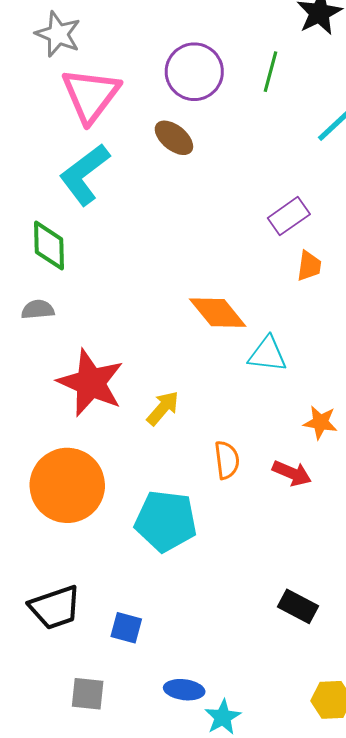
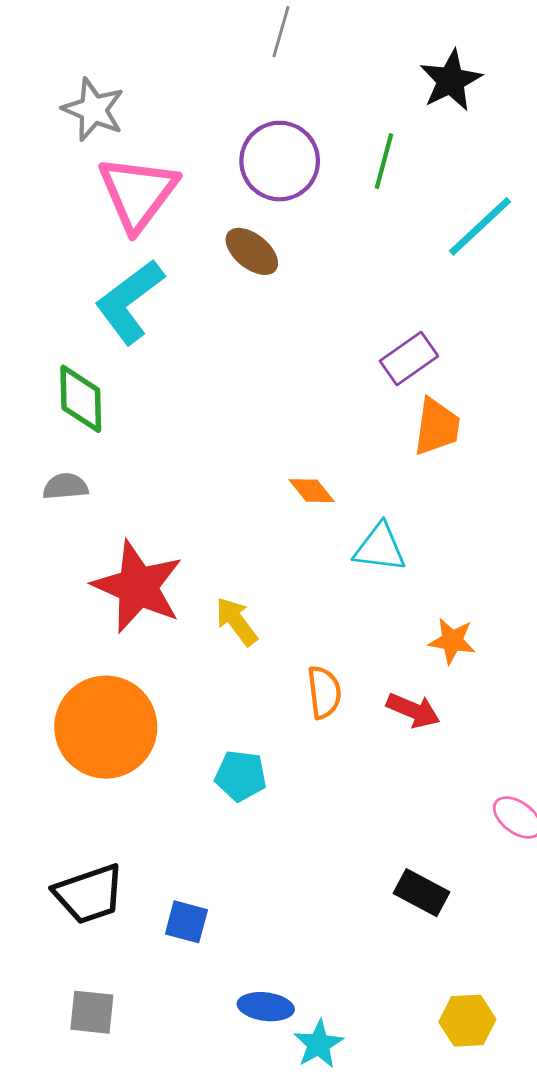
orange trapezoid: (309, 266) -> (437, 427), size x1.4
orange diamond: (218, 313) -> (312, 491), size x0.6
yellow arrow: (163, 408) -> (237, 621), turned -78
cyan pentagon: (166, 521) -> (241, 776), size x0.6
gray square: (88, 694) -> (92, 1012), moved

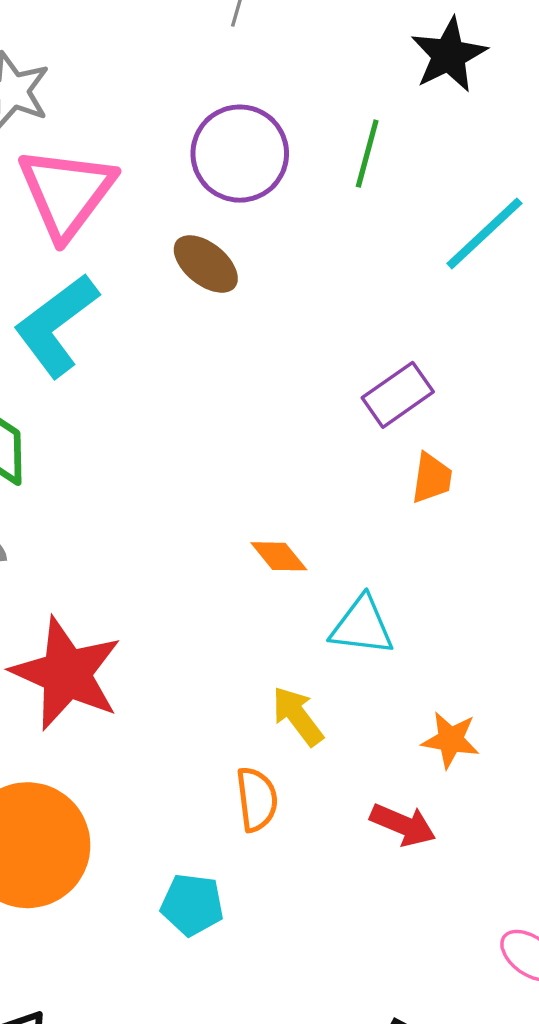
orange trapezoid: (437, 427) -> (432, 478), size x0.7
yellow arrow: (237, 621) -> (298, 716), moved
orange semicircle: (324, 692) -> (257, 799), moved

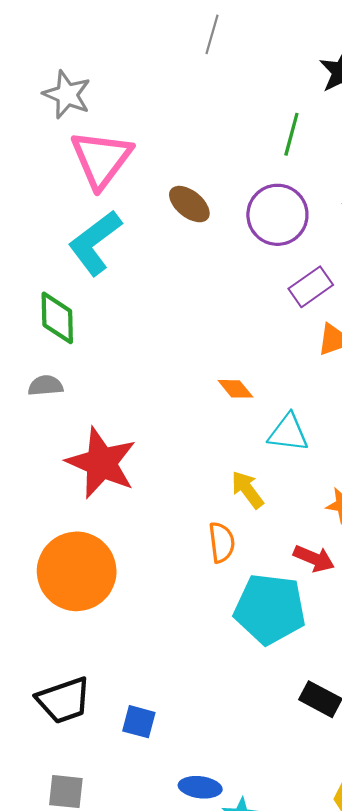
purple circle: (240, 154) -> (277, 215), moved
cyan pentagon: (192, 905) -> (270, 609), moved, size x1.8

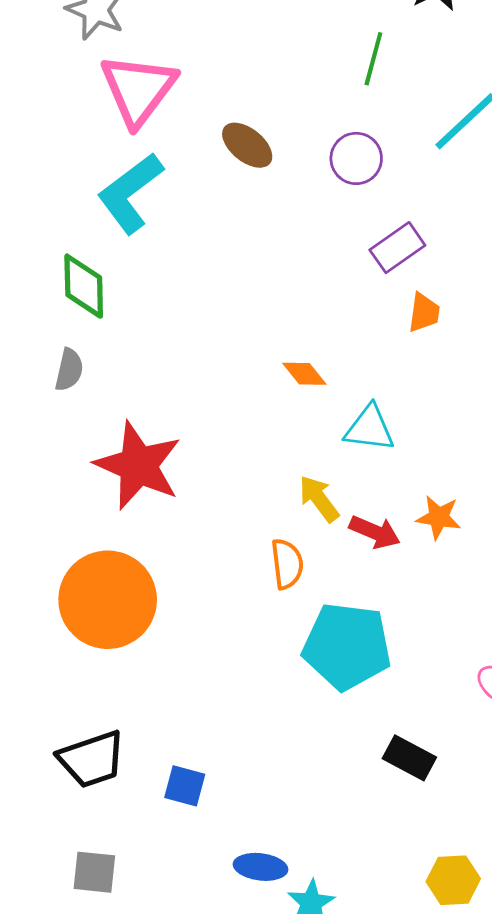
purple circle: (277, 215) -> (356, 158), size x0.7
gray semicircle: (45, 386) -> (69, 370), turned 108
red arrow: (314, 558) -> (375, 532), moved

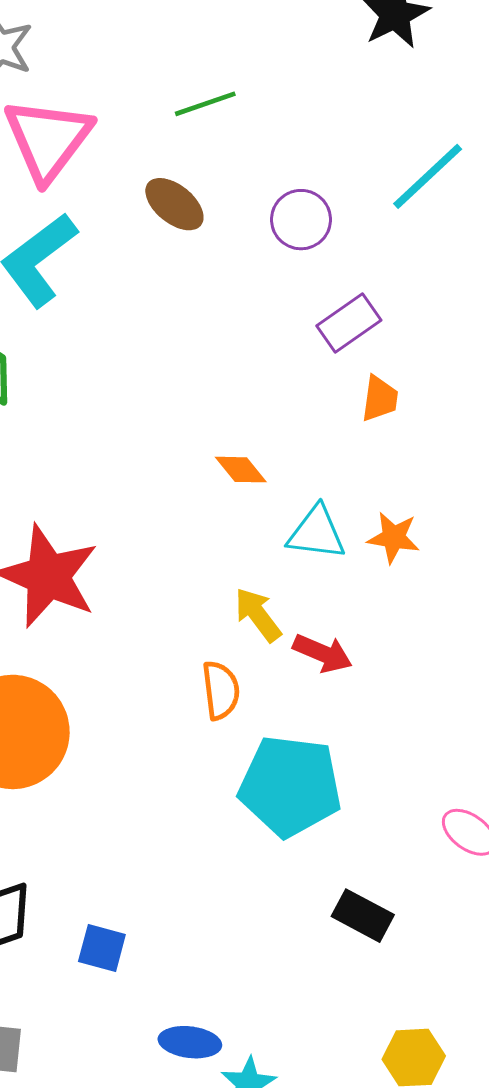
green line: (373, 59) -> (205, 104), moved, turned 56
orange star: (439, 517) -> (394, 538), moved

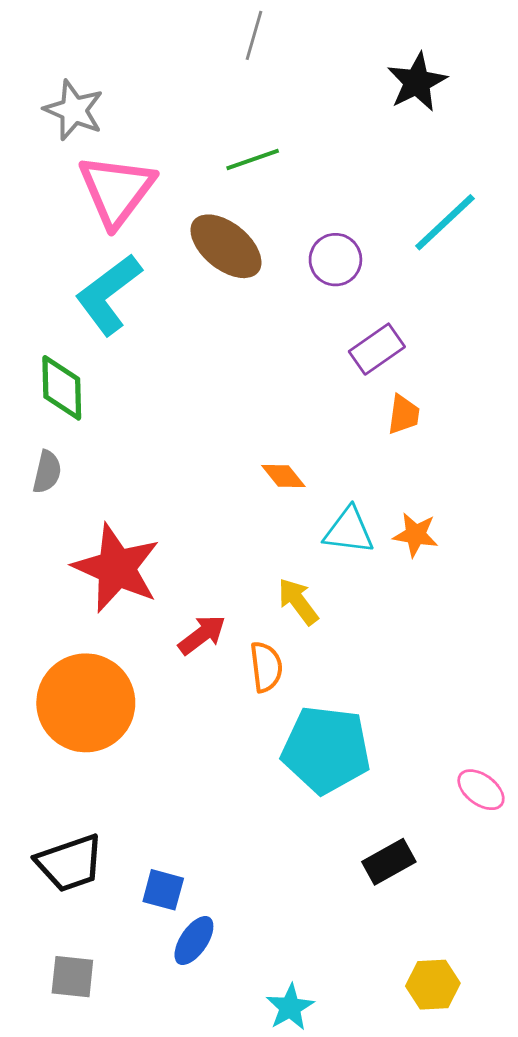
brown ellipse: (174, 204) -> (226, 246), size x1.4
red arrow: (323, 653) -> (202, 635), moved, turned -60
black rectangle: (363, 916) -> (389, 862), turned -57
blue ellipse: (190, 1042) -> (194, 941), moved, turned -63

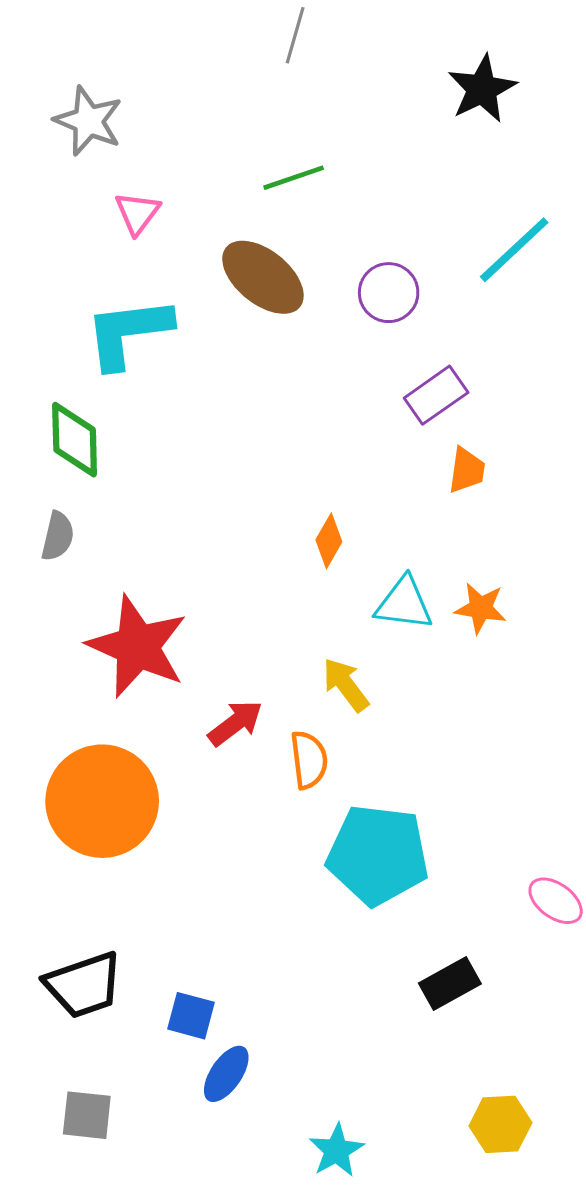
pink triangle: (117, 190) -> (137, 213), size x0.5
cyan L-shape: (108, 294) -> (128, 332), turned 30
orange diamond: (283, 476) -> (329, 541), turned 69

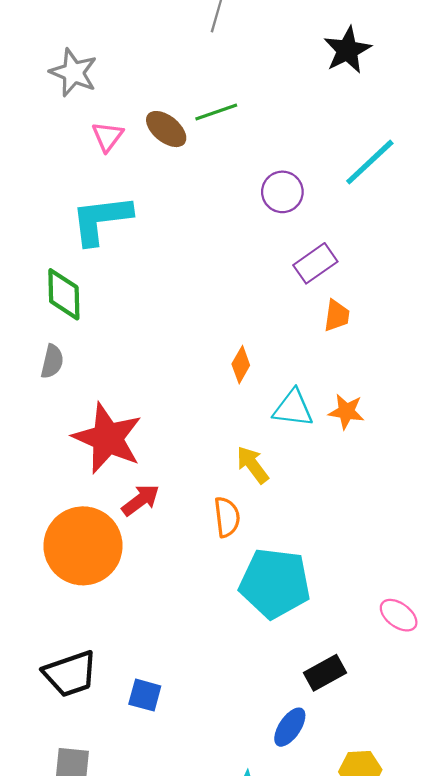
brown ellipse: (263, 277) -> (166, 129), moved, size x0.7
red arrow: (235, 723) -> (141, 500), moved
blue ellipse: (226, 1074) -> (290, 727), moved

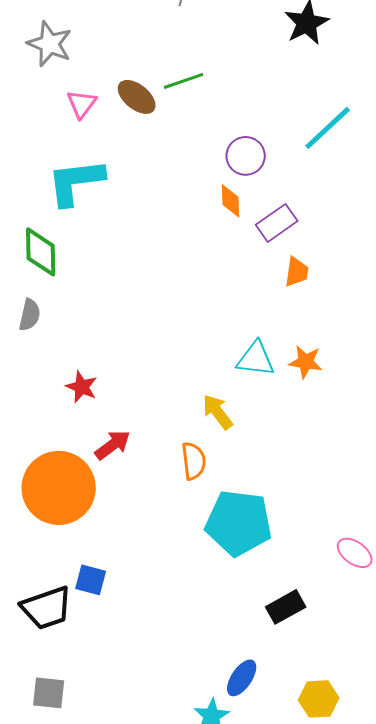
orange diamond: (241, 365) -> (231, 201), moved, turned -32
red star: (108, 438) -> (82, 387), size x0.5
blue square: (145, 695) -> (91, 580), moved
blue ellipse: (290, 727) -> (242, 678), moved

